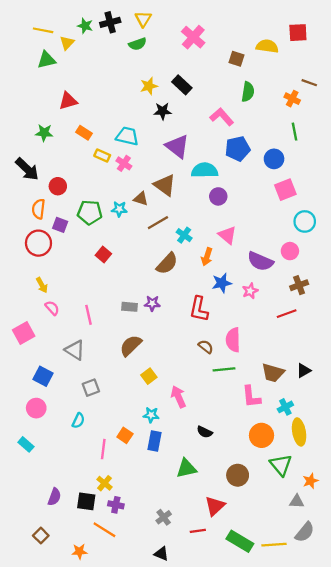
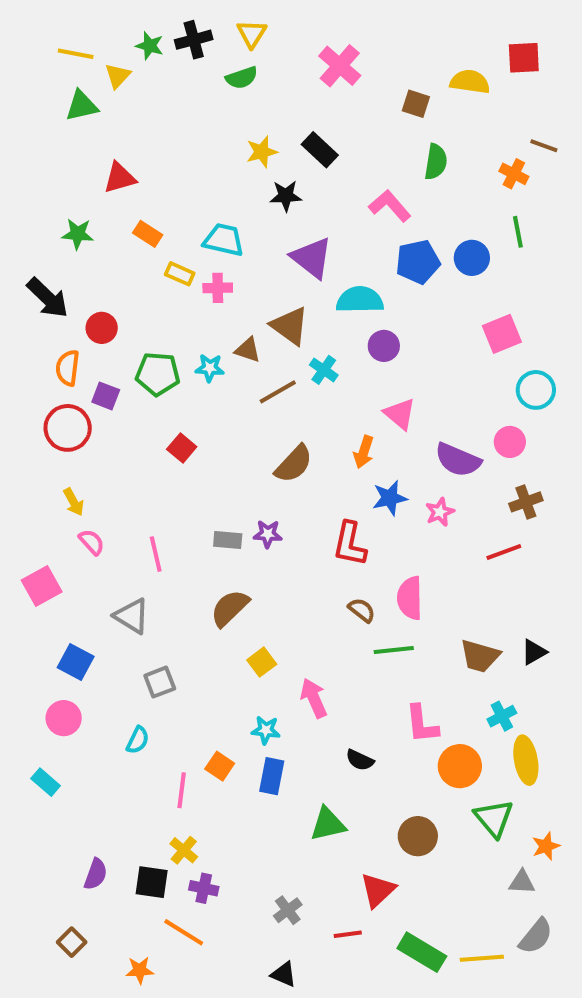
blue circle: (274, 159) -> (472, 258), moved
pink cross: (124, 163) -> (218, 288), turned -35
cyan cross: (184, 235) -> (324, 370), moved
pink L-shape: (251, 397) -> (422, 724), moved

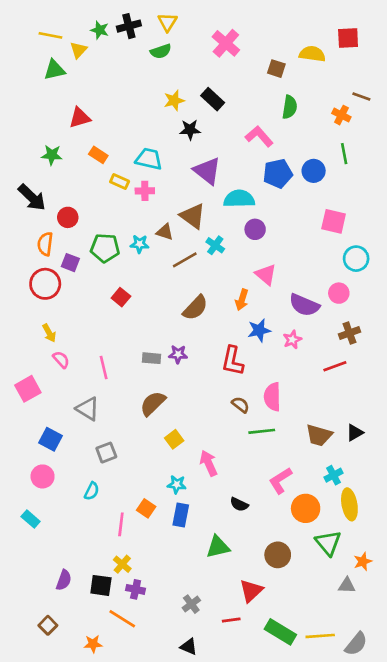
pink square: (502, 334) -> (334, 221), turned 35
pink L-shape: (422, 724) -> (280, 480), turned 64
gray semicircle: (536, 936) -> (356, 644), moved

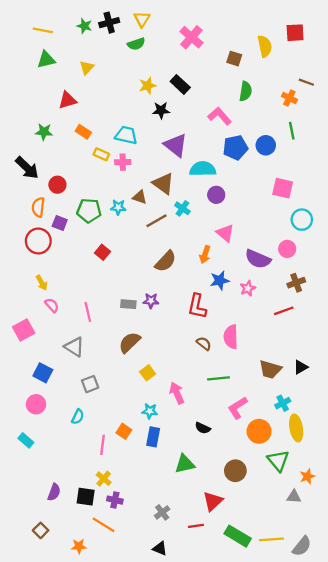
yellow triangle: (78, 50) -> (87, 68), moved
yellow semicircle: (312, 54) -> (265, 46), turned 70
green line: (262, 431) -> (218, 378), moved

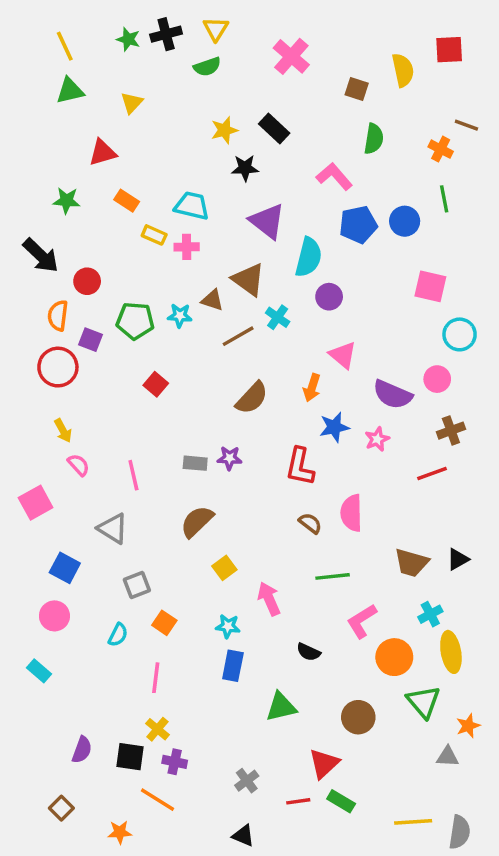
yellow line: (43, 30) -> (65, 46), turned 54
cyan semicircle: (203, 169) -> (308, 257), turned 105
orange square: (124, 431) -> (164, 623), moved
green rectangle: (238, 536) -> (341, 801), moved, size x0.7
gray semicircle: (302, 546) -> (460, 832), turned -30

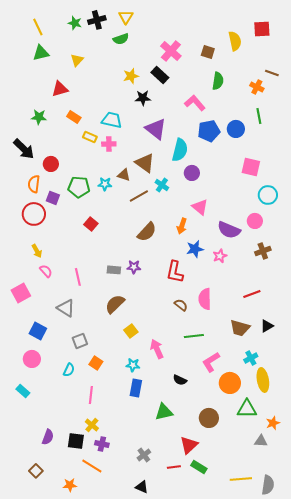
pink cross: (291, 56) -> (171, 51), moved
red line: (432, 473) -> (252, 294), moved
green triangle: (423, 702) -> (247, 409), turned -50

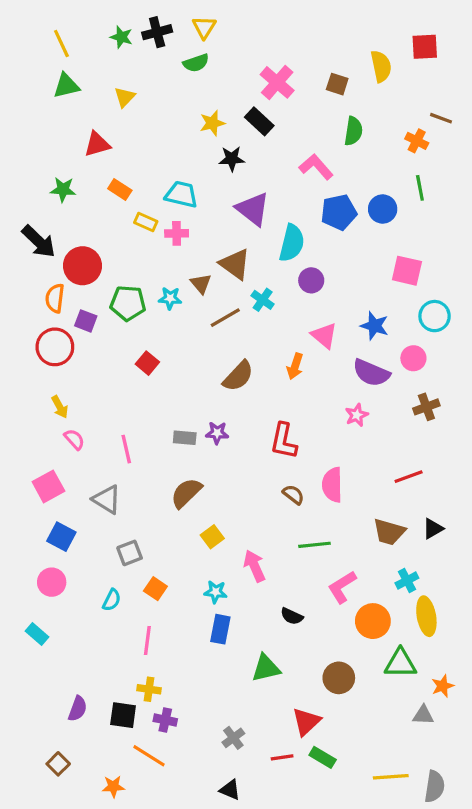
red circle: (51, 164) -> (82, 266), size x1.5
brown triangle: (124, 175) -> (201, 284), turned 32
blue star: (195, 249) -> (374, 326), moved, turned 30
pink square: (21, 293) -> (48, 486), moved
yellow cross: (92, 425) -> (149, 689), turned -32

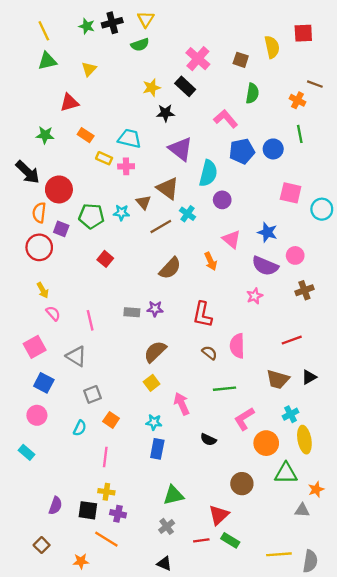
cyan circle: (435, 316) -> (322, 209), moved
orange arrow: (295, 366) -> (211, 261), turned -42
brown semicircle: (186, 493) -> (155, 352), moved
green triangle: (266, 668) -> (174, 495), moved

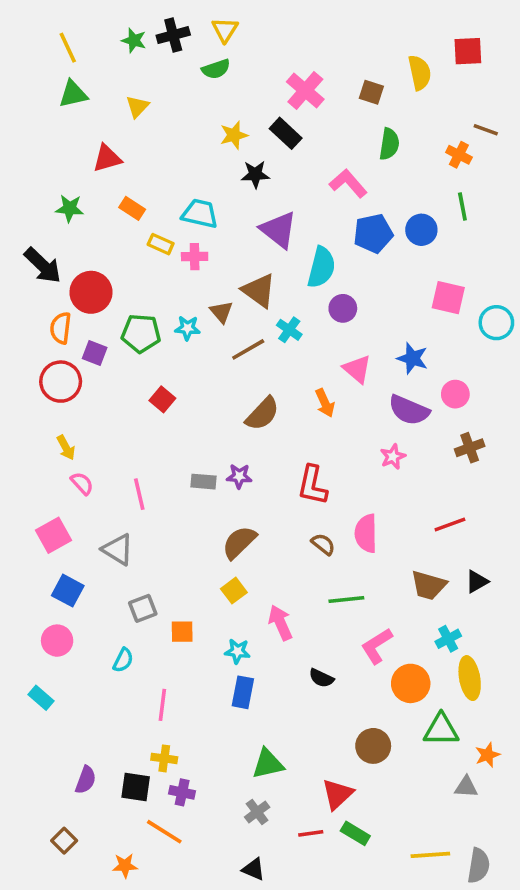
orange square: (111, 420) -> (182, 632), moved, turned -35

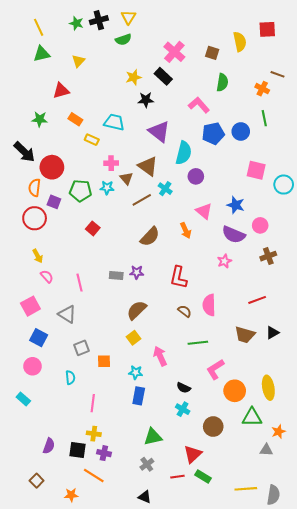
pink cross: (195, 257) -> (111, 163), moved
cyan cross: (448, 639) -> (183, 409), moved, turned -32
cyan semicircle: (123, 660) -> (70, 378), turned -32

